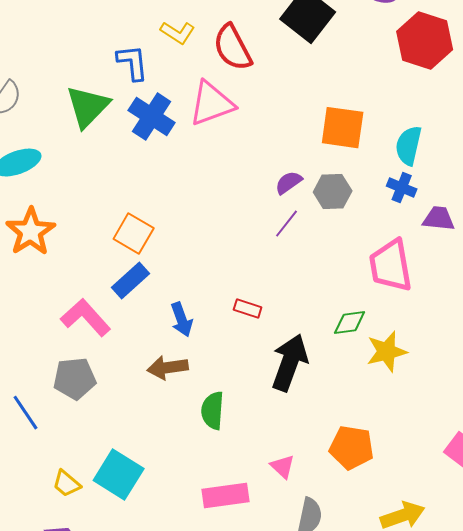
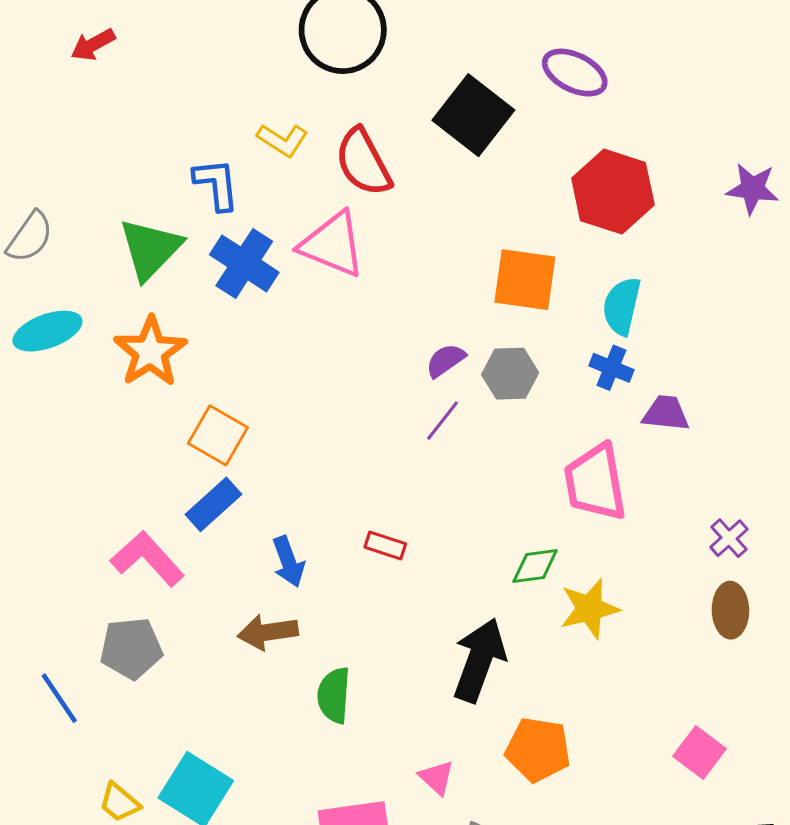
red hexagon: (425, 41) -> (613, 192), moved
pink triangle: (212, 104) -> (332, 244), turned 42
orange star: (31, 232) -> (150, 352), moved
black arrow: (290, 363) -> (479, 660), moved

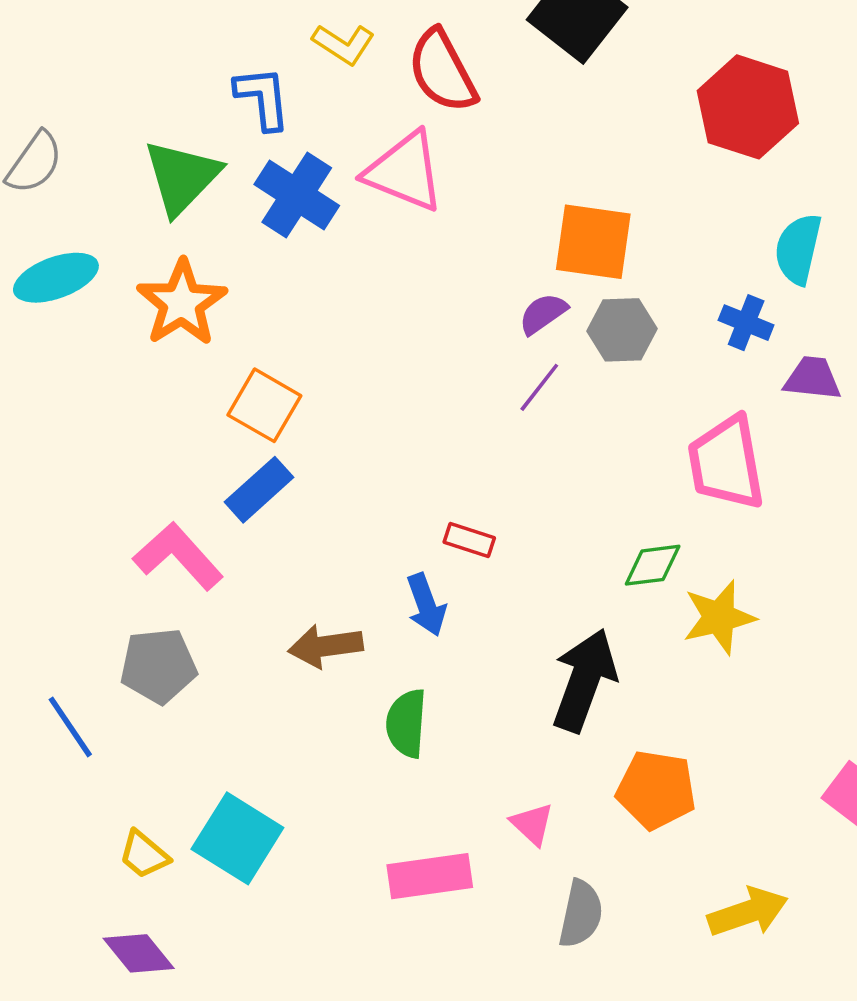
orange square: (525, 280) -> (593, 242), moved
cyan semicircle: (622, 306) -> (798, 249), moved
blue arrow: (288, 562) -> (426, 605), moved

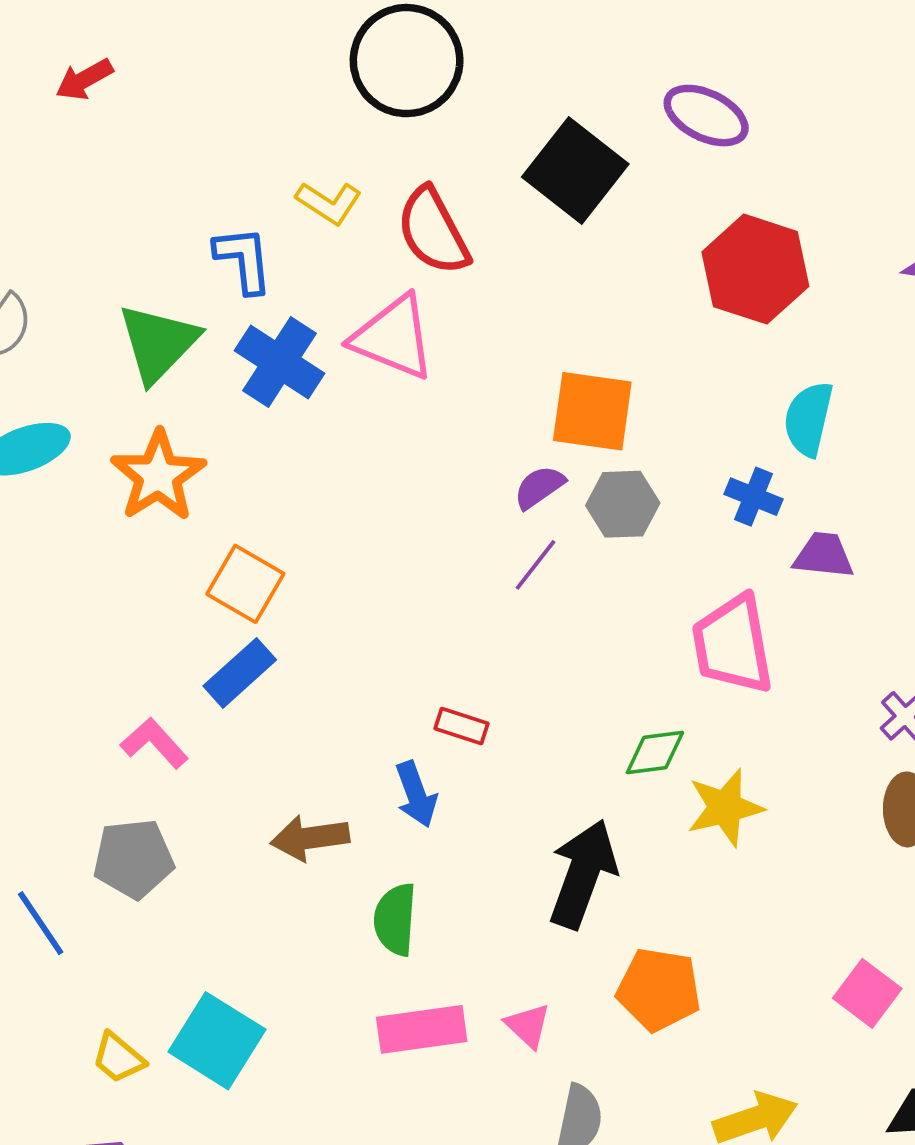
pink L-shape: (178, 556) -> (154, 743), size x0.7
pink rectangle: (430, 876) -> (422, 1029), moved

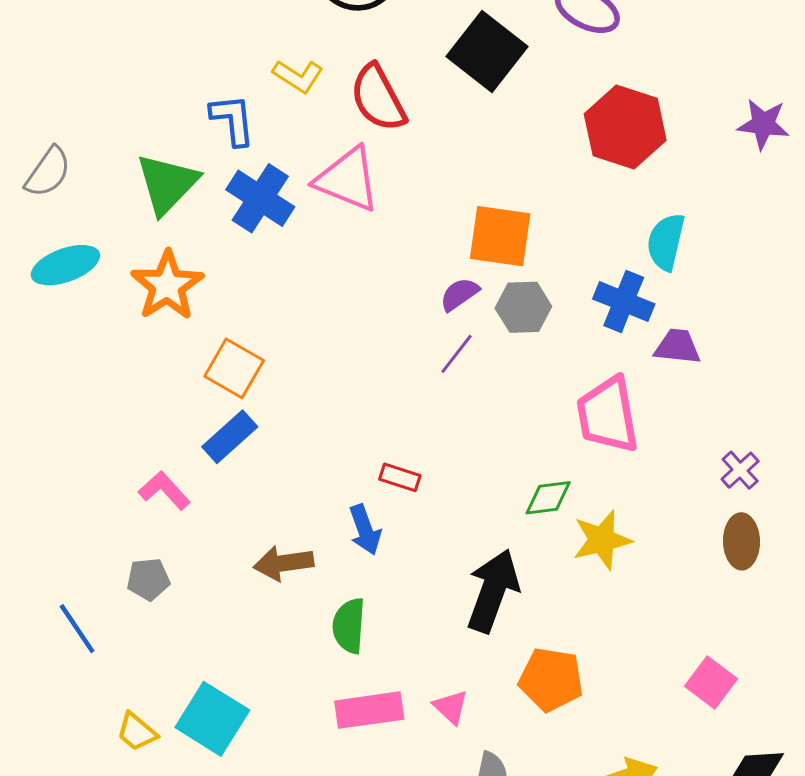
blue cross: (754, 497) -> (624, 301), size x1.4
gray pentagon: (134, 859) -> (148, 579), size x0.7

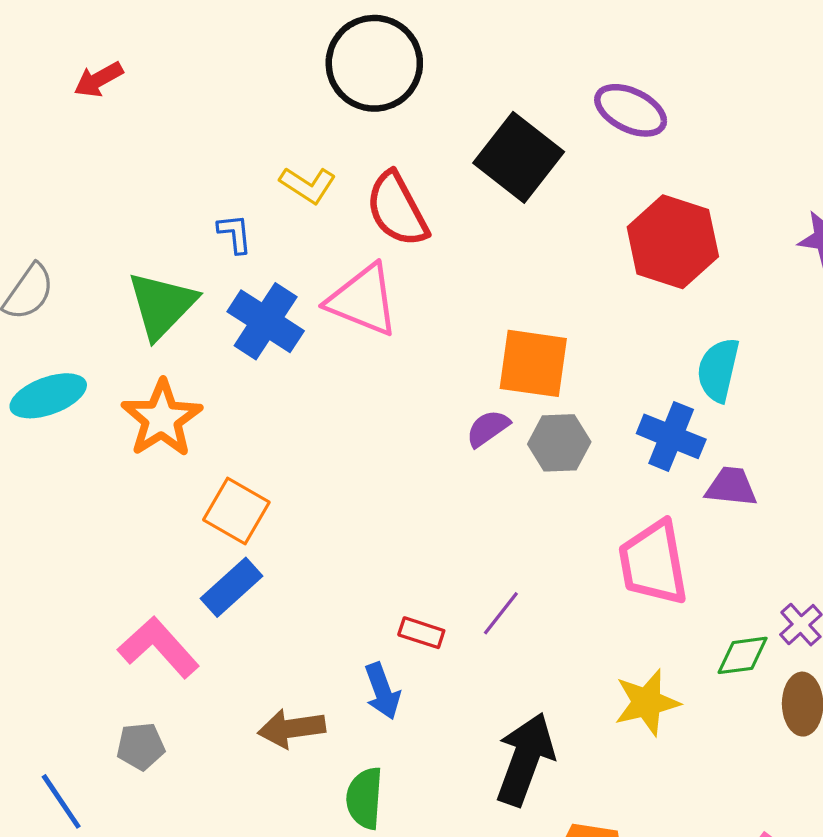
blue L-shape: (233, 120) -> (235, 234), size x0.7
purple line: (457, 354) -> (501, 613), moved
pink L-shape: (164, 490) -> (159, 647), size x1.4
green diamond: (548, 498) -> (743, 655), moved

